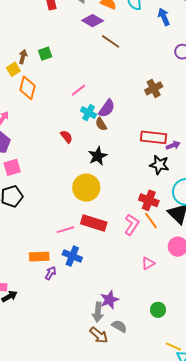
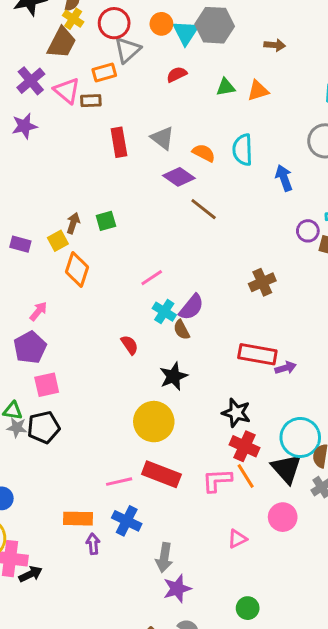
black star: (159, 165) -> (236, 413), moved
pink L-shape: (132, 225) -> (217, 480), turned -130
purple arrow: (51, 273) -> (93, 544), turned -40
gray arrow: (98, 312) -> (164, 558), moved

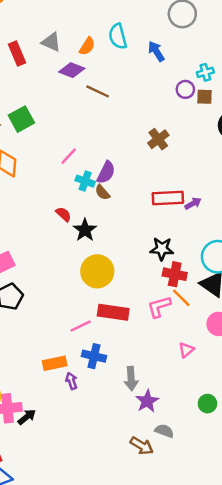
orange semicircle: (204, 153) -> (87, 46), turned 108
green square: (106, 221) -> (21, 119), size x1.5
black star: (174, 376) -> (85, 230), moved

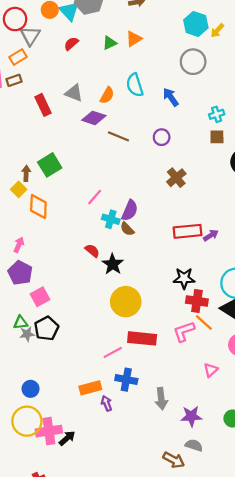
purple circle: (185, 89) -> (162, 137), moved
purple star: (147, 401) -> (191, 416), moved, turned 30

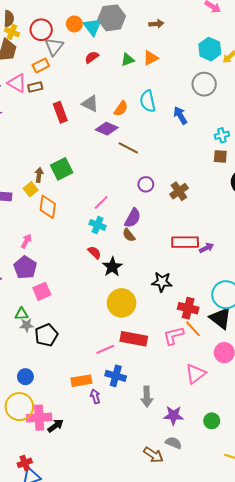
purple circle: (162, 137) -> (146, 184), moved
cyan cross: (111, 219) -> (98, 225), moved
black star: (184, 278) -> (162, 282), moved
black pentagon: (46, 328) -> (46, 335), moved
pink triangle: (211, 370) -> (195, 374), size x1.5

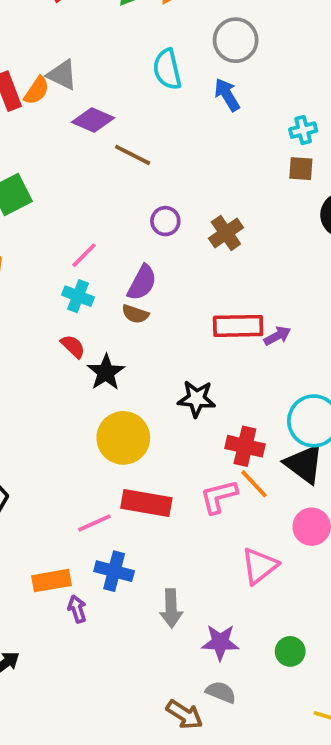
gray circle: (204, 84) -> (236, 40), moved
orange semicircle: (121, 109) -> (37, 91), moved
brown semicircle: (129, 235) -> (135, 314), turned -32

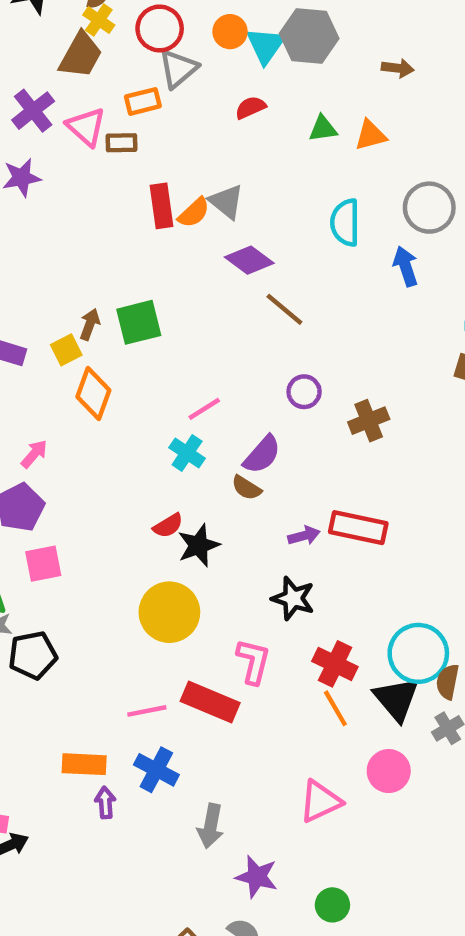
purple arrow: (277, 336) -> (304, 536), moved
red semicircle: (73, 346) -> (168, 526), moved, turned 92
yellow circle: (123, 438) -> (169, 612), moved
pink L-shape: (219, 497) -> (253, 661), moved, turned 105

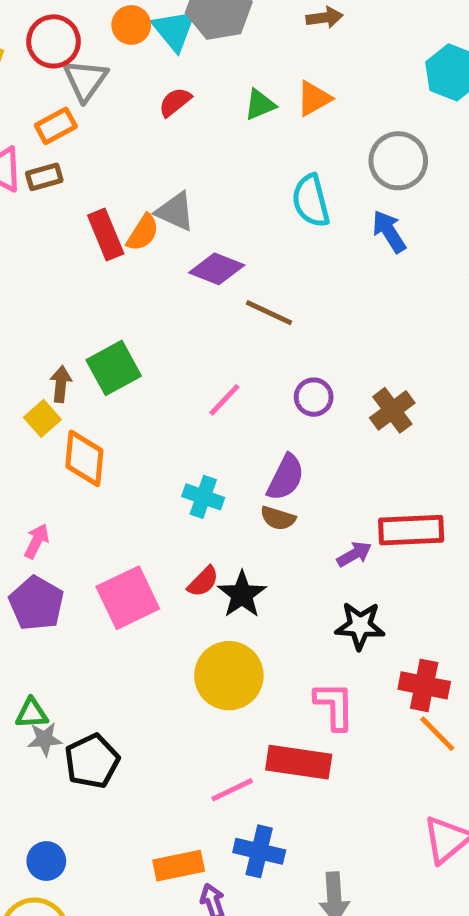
pink line: (204, 409) -> (224, 400), moved
pink square: (43, 564) -> (128, 598), moved, size x1.4

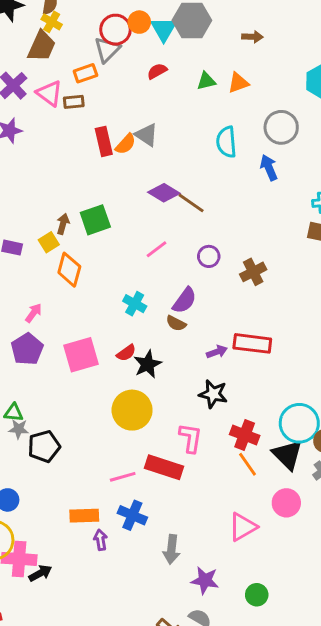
red circle: (53, 41) -> (115, 30), moved
purple diamond: (217, 269) -> (164, 193), moved

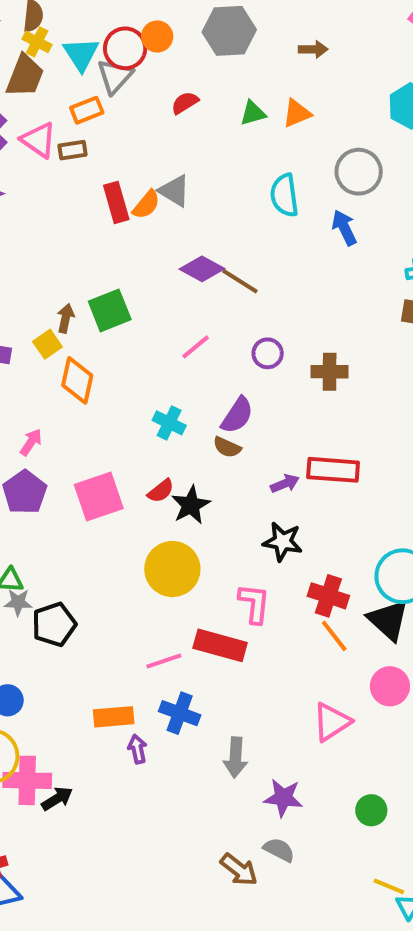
cyan triangle: (164, 29) -> (81, 54), moved
brown cross: (253, 272) -> (330, 372), turned 30
green circle: (257, 595) -> (371, 810), moved

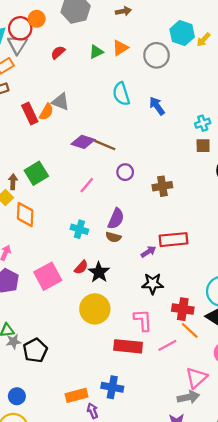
gray circle: (359, 172) -> (157, 55), moved
purple circle: (268, 353) -> (125, 172), moved
pink line: (164, 661) -> (167, 345), moved
gray arrow: (235, 758) -> (188, 397), moved, turned -95

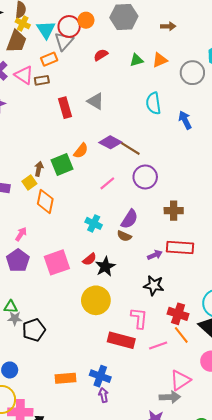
orange semicircle: (46, 112) -> (81, 151), moved
purple circle: (125, 172) -> (145, 177), size x1.5
brown cross: (162, 186) -> (174, 211), moved
purple arrow: (93, 411) -> (103, 395), moved

